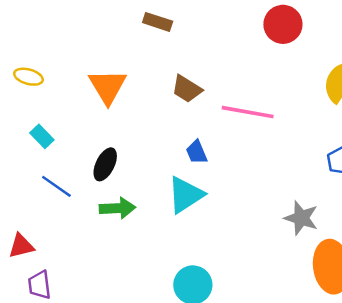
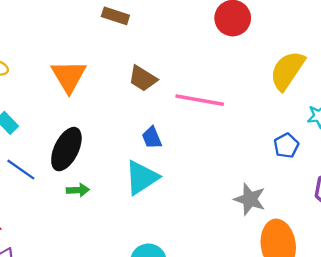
black ellipse: (105, 164) -> (66, 149), size x1.4
green arrow: (117, 208) -> (78, 190), size x0.7

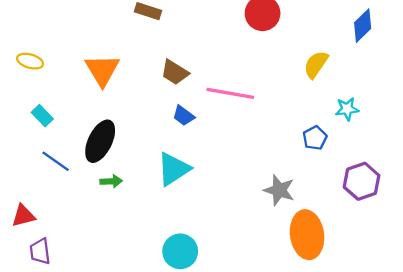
yellow semicircle: (287, 70) -> (316, 64), size x0.7
blue trapezoid: (152, 138) -> (184, 116), moved, turned -30

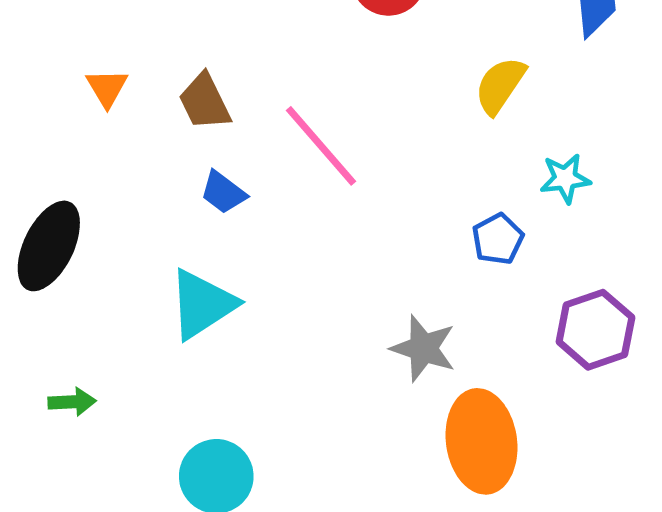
orange triangle: (102, 70) -> (107, 88), moved, size x0.6
brown trapezoid: (175, 72) -> (205, 102), turned 32
pink line: (230, 93) -> (321, 146), turned 39
green arrow: (111, 181) -> (72, 402), moved

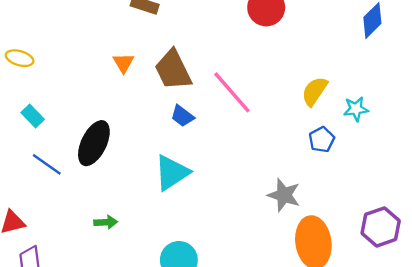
yellow semicircle: (500, 85) -> (315, 91), moved
brown trapezoid: (205, 102) -> (173, 70), size x1.4
purple hexagon: (595, 330) -> (381, 227), moved

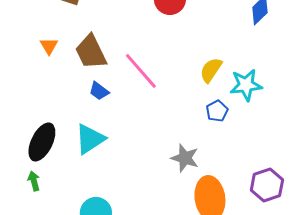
cyan star: (356, 109) -> (246, 85), size x1.5
black ellipse: (94, 143) -> (42, 142), moved
green arrow: (106, 222) -> (34, 181), turned -102

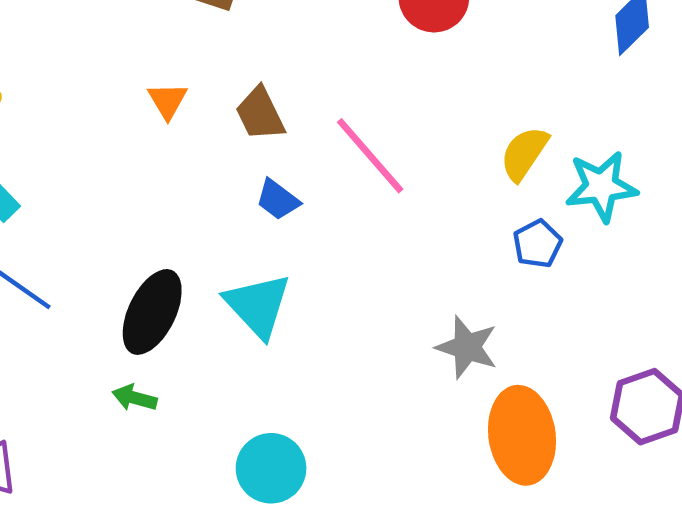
brown trapezoid: (91, 52) -> (260, 114), size x0.7
cyan triangle: (90, 139) -> (258, 305), turned -40
green arrow: (34, 181) -> (135, 398), turned -60

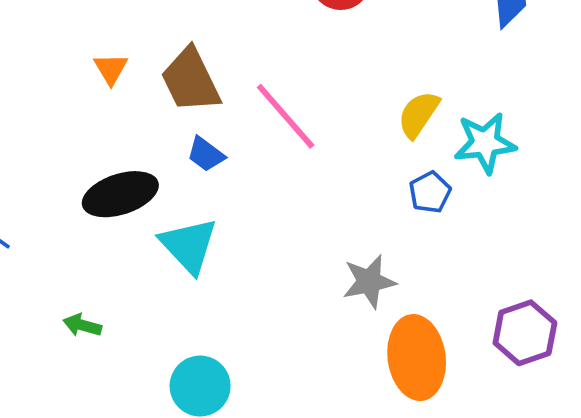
brown trapezoid: (260, 114) -> (191, 80), size x1.4
black ellipse: (152, 312) -> (120, 194), moved, turned 46
gray star: (467, 347) -> (369, 282), turned -30

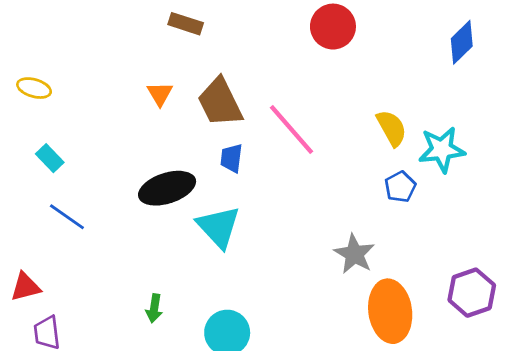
yellow semicircle: (419, 114) -> (392, 128), turned 117
blue trapezoid: (206, 154) -> (231, 158), turned 60
gray star: (369, 282) -> (354, 254), turned -30
green arrow: (82, 325) -> (154, 308), moved, turned -96

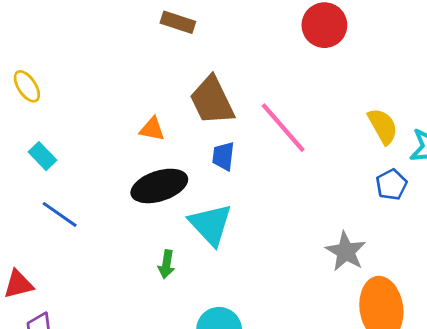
yellow ellipse: (34, 88) -> (27, 86), turned 40
orange triangle: (160, 94) -> (152, 129), moved, turned -48
green arrow: (154, 308) -> (166, 264), moved

